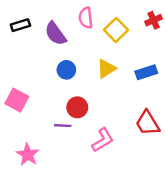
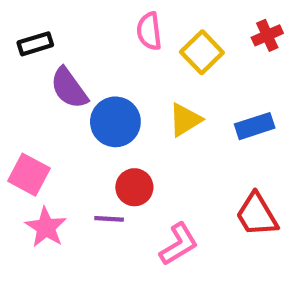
purple semicircle: (56, 34) -> (69, 88), moved
blue circle: (66, 70) -> (115, 122), size x1.5
pink star: (28, 155) -> (46, 227), moved

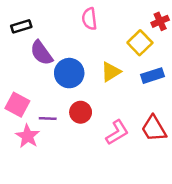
yellow square: (202, 52) -> (140, 43), moved
purple line: (109, 219) -> (48, 119), moved
pink L-shape: (179, 244) -> (117, 132), moved

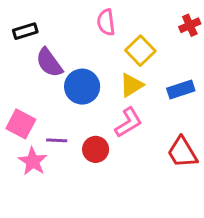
yellow square: (140, 43) -> (140, 51), moved
red circle: (81, 112) -> (96, 149), moved
pink L-shape: (117, 132) -> (128, 122), moved

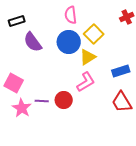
blue circle: (82, 87) -> (69, 42), moved
blue rectangle: (181, 90) -> (121, 71), moved
purple line: (57, 140) -> (42, 101), moved

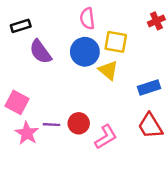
yellow square: (94, 34) -> (116, 42), turned -36
yellow triangle: (88, 57) -> (108, 70), turned -48
pink L-shape: (86, 82) -> (106, 137), moved

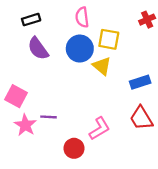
black rectangle: (21, 26) -> (31, 20), moved
red circle: (79, 123) -> (74, 148), moved

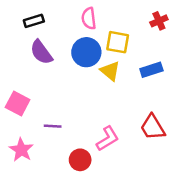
blue rectangle: (140, 82) -> (151, 70), moved
pink star: (25, 125) -> (21, 150), moved

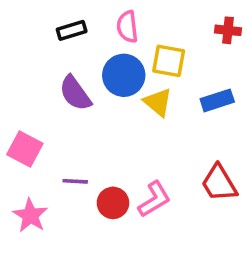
black rectangle: (34, 21) -> (72, 30), moved
red cross: (159, 21) -> (228, 30), turned 30
purple semicircle: (41, 52) -> (75, 93), moved
red circle: (80, 160) -> (113, 203), moved

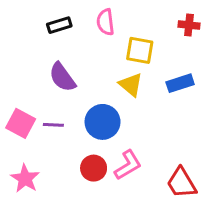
blue circle: (124, 75) -> (103, 122), moved
purple line: (75, 181) -> (53, 125), moved
red trapezoid: (219, 183) -> (181, 183), moved

